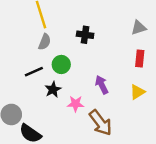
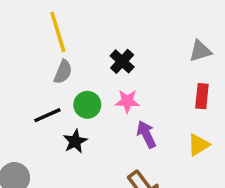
black cross: (85, 35) -> (122, 61), turned 35
pink star: (76, 104) -> (127, 101), moved

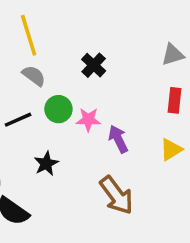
gray semicircle: (63, 72) -> (34, 76), turned -75
pink star: (127, 101) -> (88, 120), moved
black star: (75, 141) -> (46, 164), moved

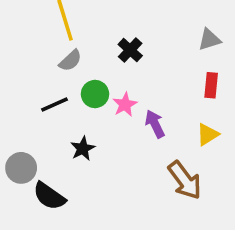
gray semicircle: (34, 76) -> (70, 61), turned 100
pink star: (88, 120) -> (125, 105), turned -30
brown arrow: (116, 195) -> (185, 180), moved

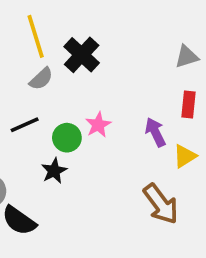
black cross: (130, 50) -> (82, 55), moved, size x1.4
green circle: (95, 94) -> (67, 138), moved
purple arrow: (155, 124) -> (155, 132), moved

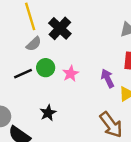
green circle: (67, 138) -> (46, 68), moved
black star: (54, 171) -> (48, 113), moved

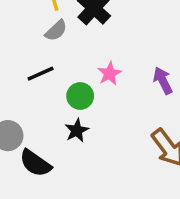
green circle: (46, 68) -> (80, 96), moved

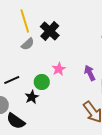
black line: (41, 74) -> (12, 80), moved
black star: (77, 130) -> (32, 97), moved

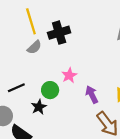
black cross: (50, 31) -> (59, 33), turned 30
purple arrow: (90, 73) -> (92, 95), moved

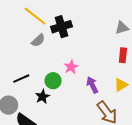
yellow line: (31, 21) -> (35, 16), turned -35

